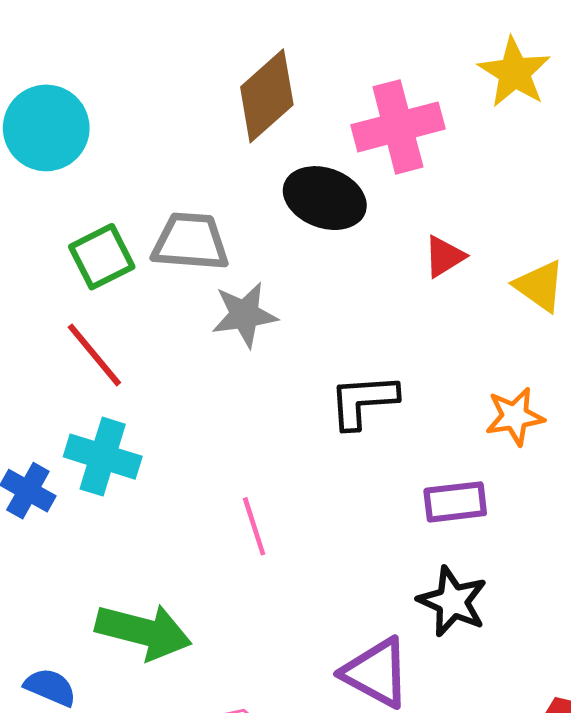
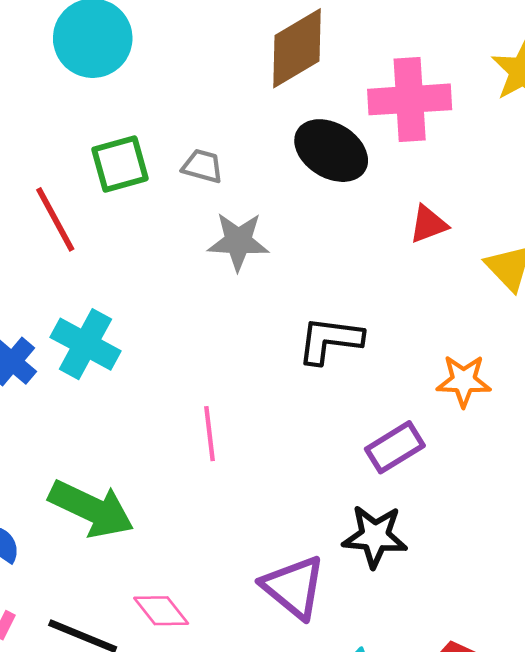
gray trapezoid: (190, 242) -> (202, 166), size x0.6
red line: (94, 355) -> (55, 219), moved
purple rectangle: (455, 502) -> (395, 447), turned -36
black star: (452, 601) -> (375, 536), turned -30

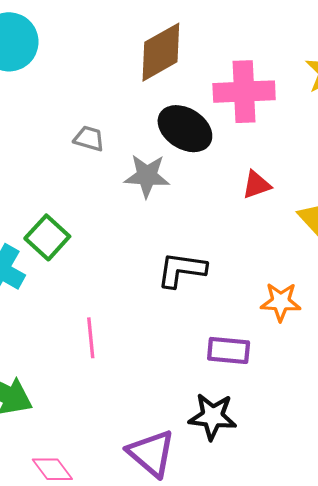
green square: (120, 164) -> (47, 237), moved, turned -33
gray star: (238, 241) -> (147, 176), moved
purple rectangle: (395, 447) -> (229, 350), turned 36

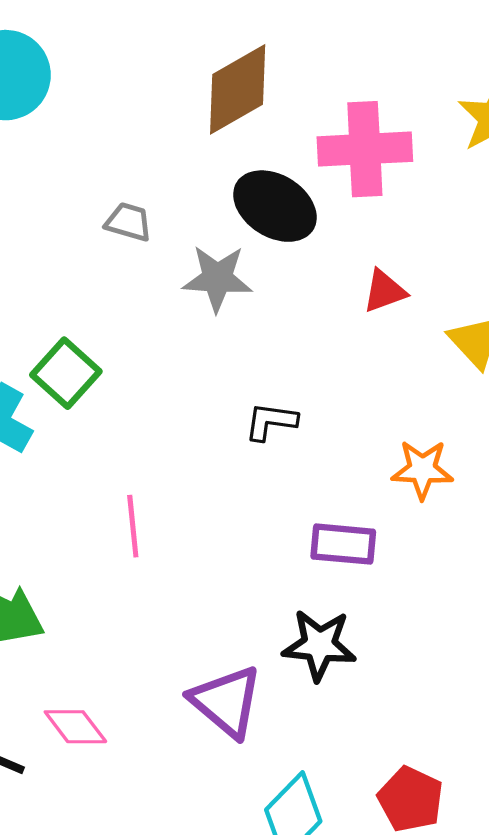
black L-shape: (182, 270) -> (271, 421), size x0.7

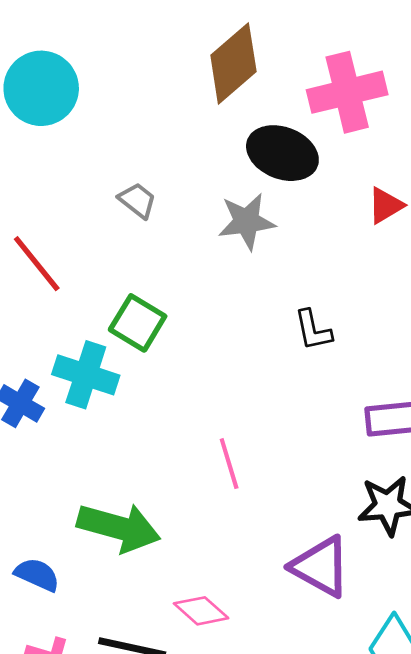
gray trapezoid: (129, 222) -> (137, 200), moved, turned 33
black L-shape: (271, 421) -> (313, 330), turned -99
pink line: (133, 526) -> (229, 464), moved

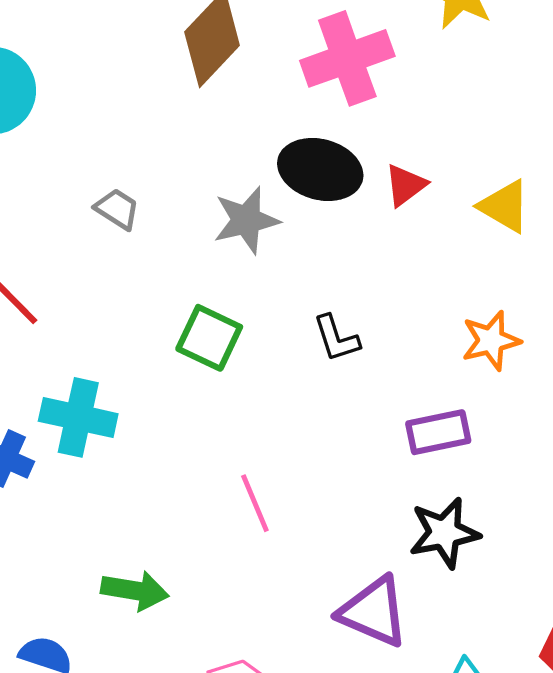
black ellipse: (282, 153) -> (320, 169), moved
green square: (138, 323) -> (209, 338), moved
green arrow: (119, 527) -> (135, 590), size x0.7

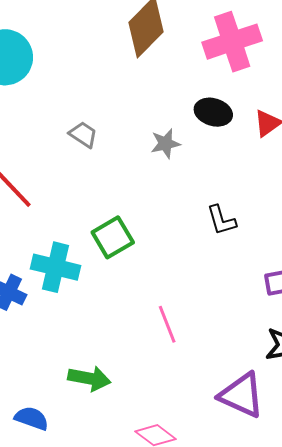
black ellipse: (320, 169) -> (213, 112), size x0.7
gray star: (246, 220) -> (165, 144), size x0.7
green square: (209, 338) -> (113, 237), moved, turned 33

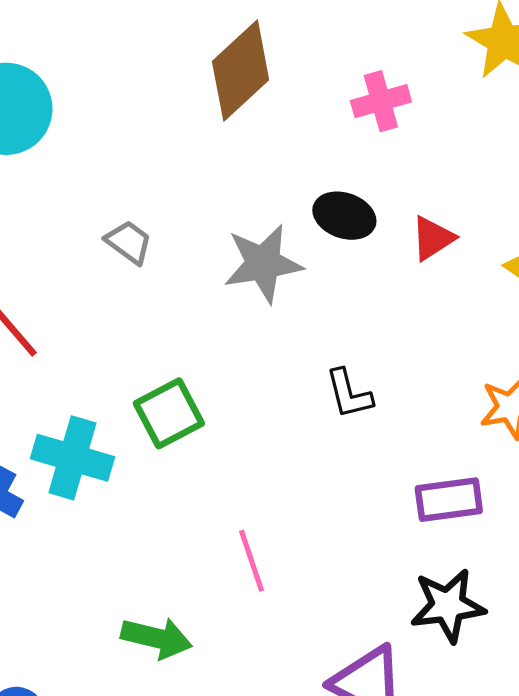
pink cross: (232, 42) -> (381, 101), size x0.6
gray star: (165, 144) -> (263, 263), size x1.6
green arrow: (89, 378) -> (157, 638), moved

